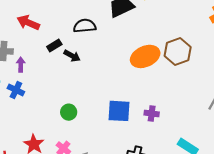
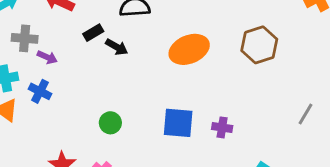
orange ellipse: (145, 56) -> (189, 49), moved
purple arrow: (21, 65) -> (47, 57), turned 112

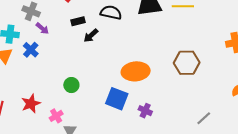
black arrow: (117, 47) -> (91, 36), turned 91
orange ellipse: (189, 49) -> (136, 71), moved

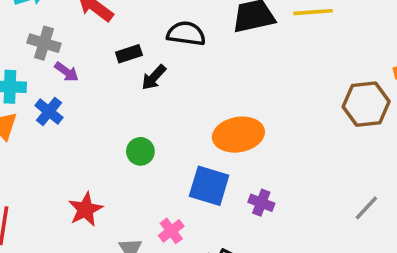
brown hexagon: (187, 63) -> (366, 104), moved
green circle: (71, 85) -> (140, 151), moved
red star: (31, 104) -> (85, 209), moved
pink cross: (56, 116) -> (171, 231), moved

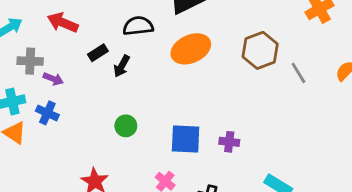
brown hexagon: (366, 104) -> (260, 50), moved
orange ellipse: (238, 135) -> (191, 49), moved
gray line: (366, 208) -> (298, 73), moved, turned -60

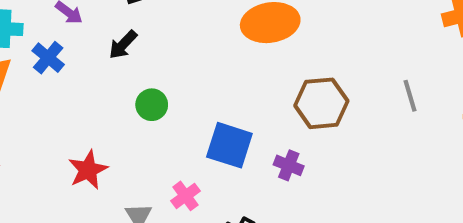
brown hexagon: (260, 50) -> (321, 103), moved
black arrow: (122, 66) -> (123, 45), moved

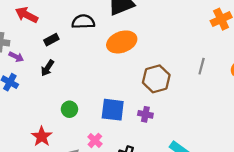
gray line: (410, 96) -> (202, 66), turned 42
green circle: (152, 105) -> (69, 109), moved

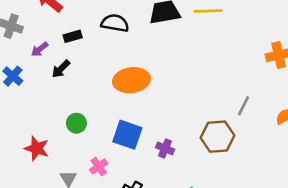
orange ellipse: (122, 42) -> (131, 80), moved
purple arrow: (16, 57) -> (40, 49), moved, turned 104
brown hexagon: (156, 79) -> (218, 137), moved
red star: (42, 137) -> (37, 148), turned -30

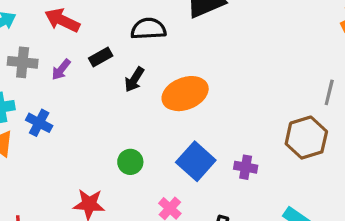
purple arrow: (40, 49) -> (61, 70), moved
black arrow: (61, 69) -> (134, 80), moved
blue square: (127, 135) -> (196, 161), turned 36

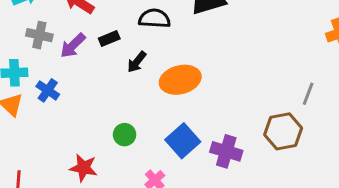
purple arrow: (61, 70) -> (73, 46), size x1.4
purple cross: (246, 167) -> (226, 151), size x1.5

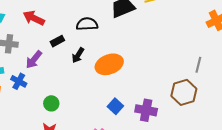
purple arrow: (73, 46) -> (34, 60), moved
green circle: (125, 135) -> (51, 103), moved
blue square: (183, 141) -> (115, 106), size x0.7

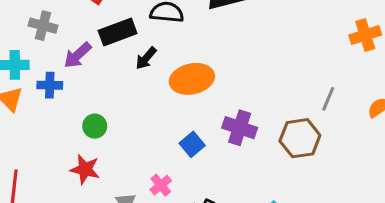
black rectangle: (57, 41) -> (118, 32), size x1.6
blue cross: (19, 81) -> (50, 85), turned -35
purple cross: (146, 110) -> (240, 128), moved

